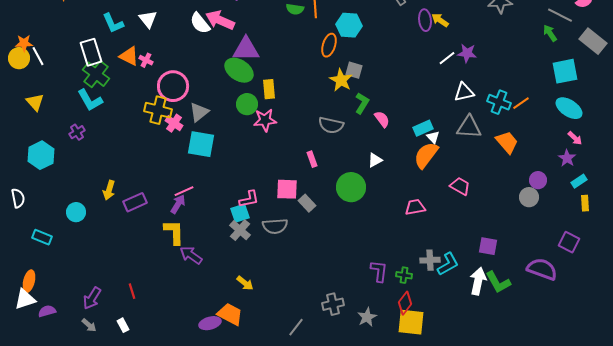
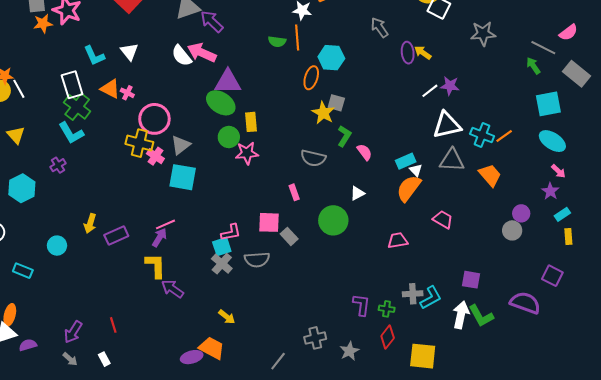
white triangle: (464, 92) -> (447, 125), size x1.4
yellow square: (411, 322) -> (423, 356), moved

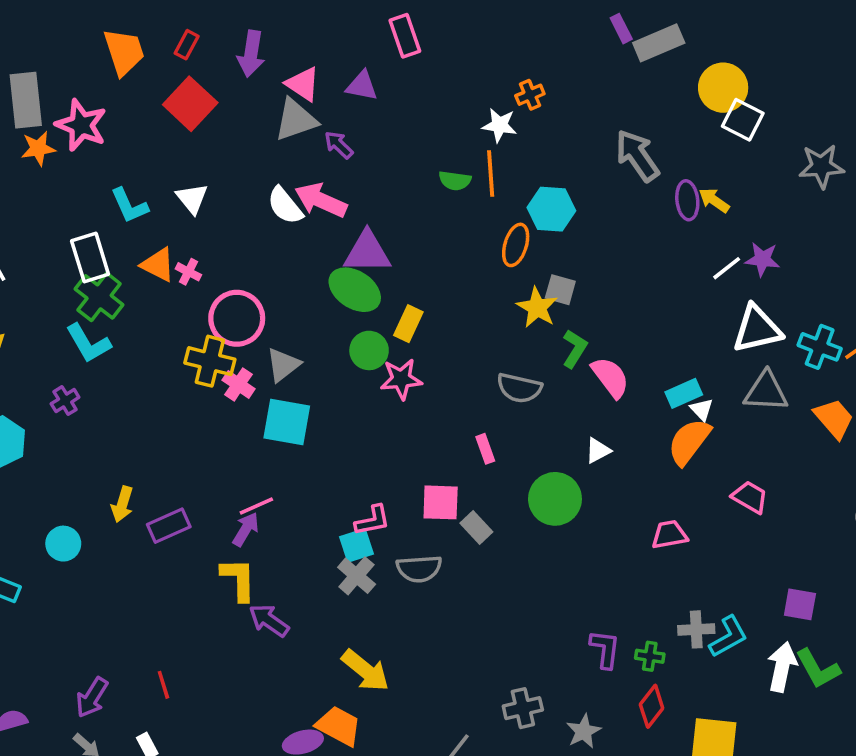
purple arrow: (212, 21) -> (339, 145), size x0.7
gray arrow: (380, 27) -> (637, 156), size x1.4
yellow rectangle: (251, 122) -> (408, 324), turned 30
pink semicircle: (364, 152) -> (610, 377), size x1.4
yellow arrow: (227, 317) -> (365, 671), size x1.6

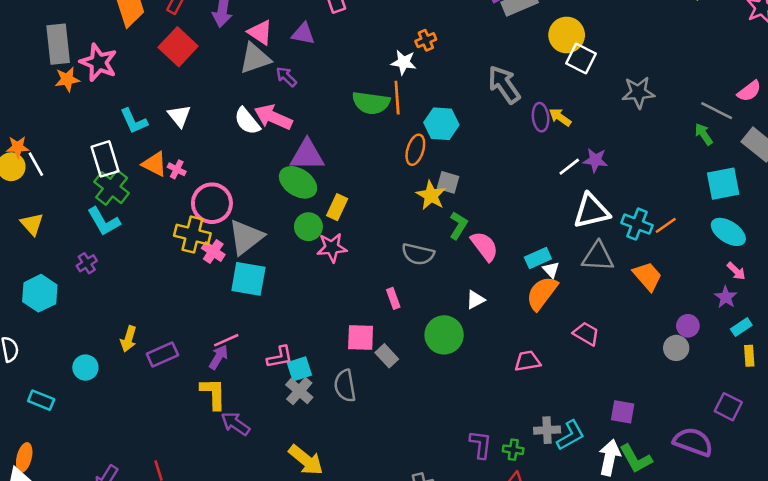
green semicircle: (455, 181) -> (371, 103), size x1.6
gray triangle: (283, 365) -> (246, 237), size x1.4
pink L-shape: (373, 520) -> (280, 357), moved
gray semicircle: (419, 569) -> (345, 386), turned 84

